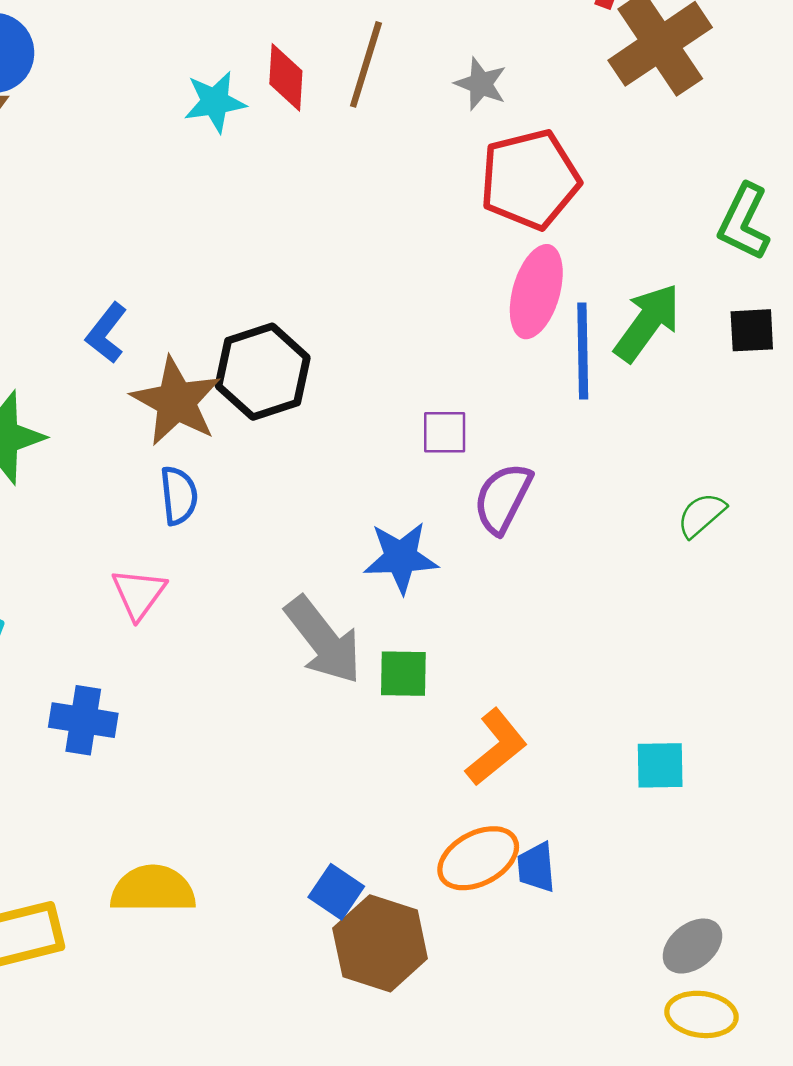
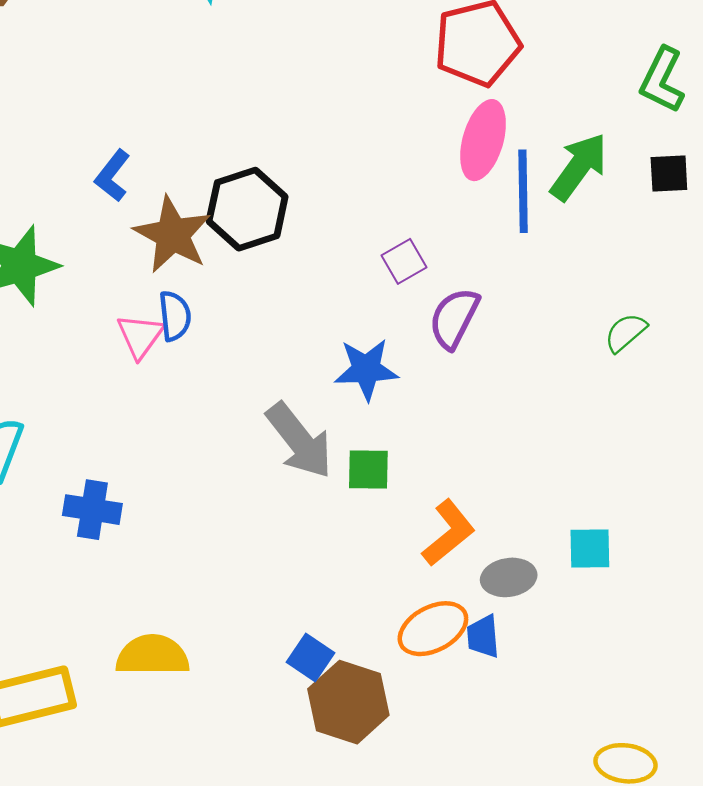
purple square: (445, 432) -> (404, 261), turned -30
pink triangle: (139, 594) -> (140, 336), moved
gray ellipse: (692, 946) -> (509, 577), moved, turned 30

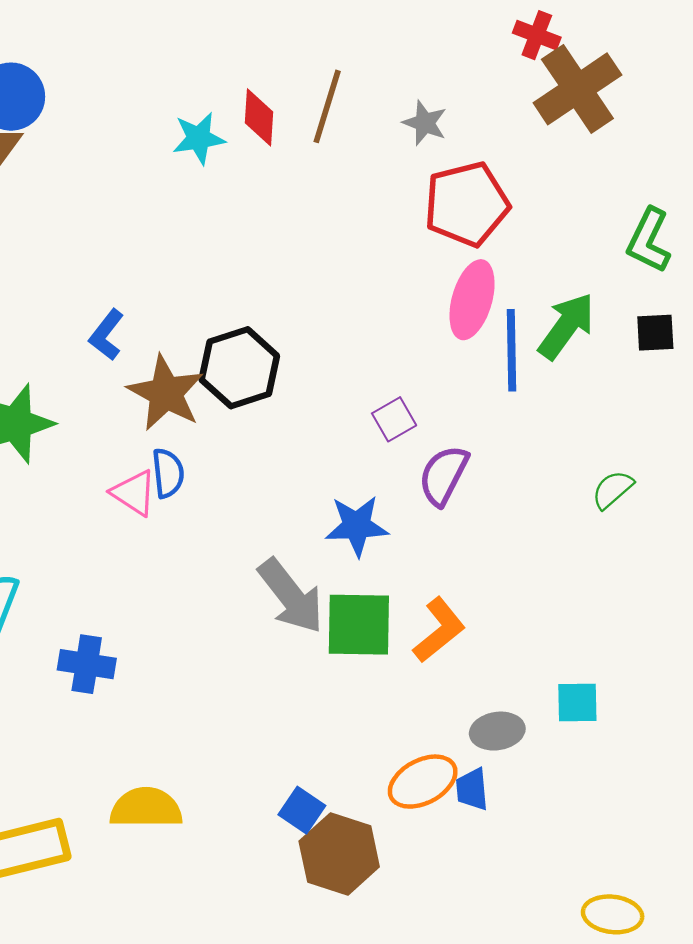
pink triangle: (140, 336) -> (134, 493), turned -33
green square: (368, 469) -> (359, 625), size x1.6
orange L-shape: (449, 533) -> (439, 630), moved

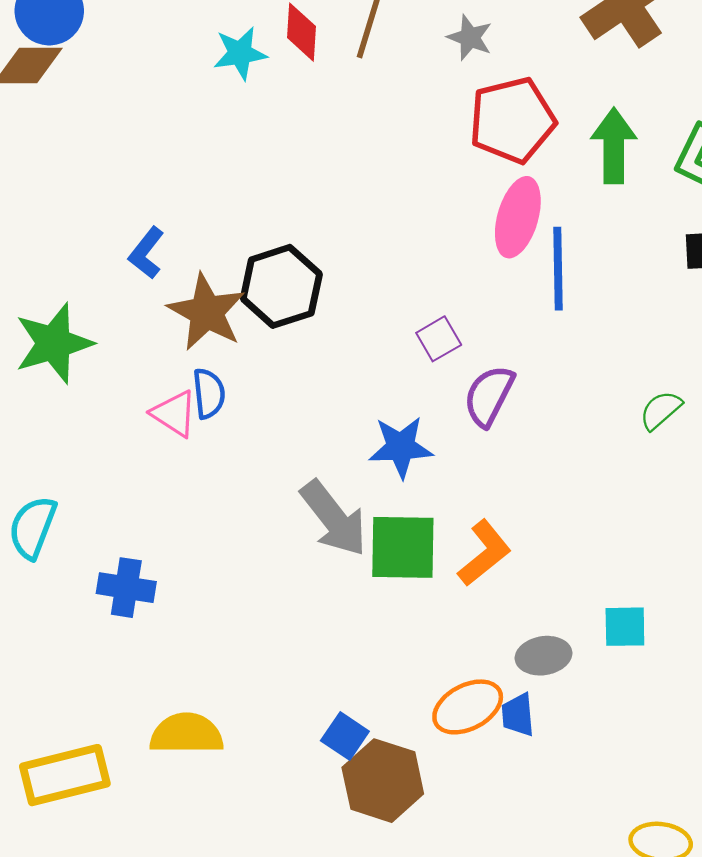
green arrow: (566, 326) -> (614, 146), moved, turned -36

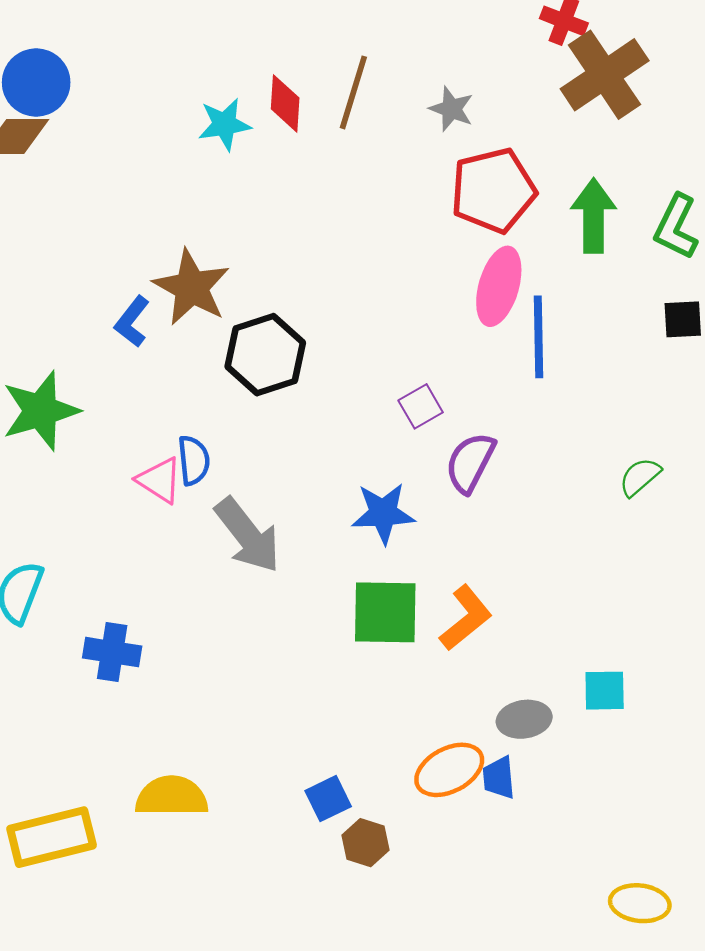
brown star: (207, 312) -> (191, 287), moved
gray arrow: (334, 518) -> (248, 535), moved
blue square: (345, 736) -> (328, 799), turned 30
brown hexagon: (383, 781) -> (365, 843), size x0.6

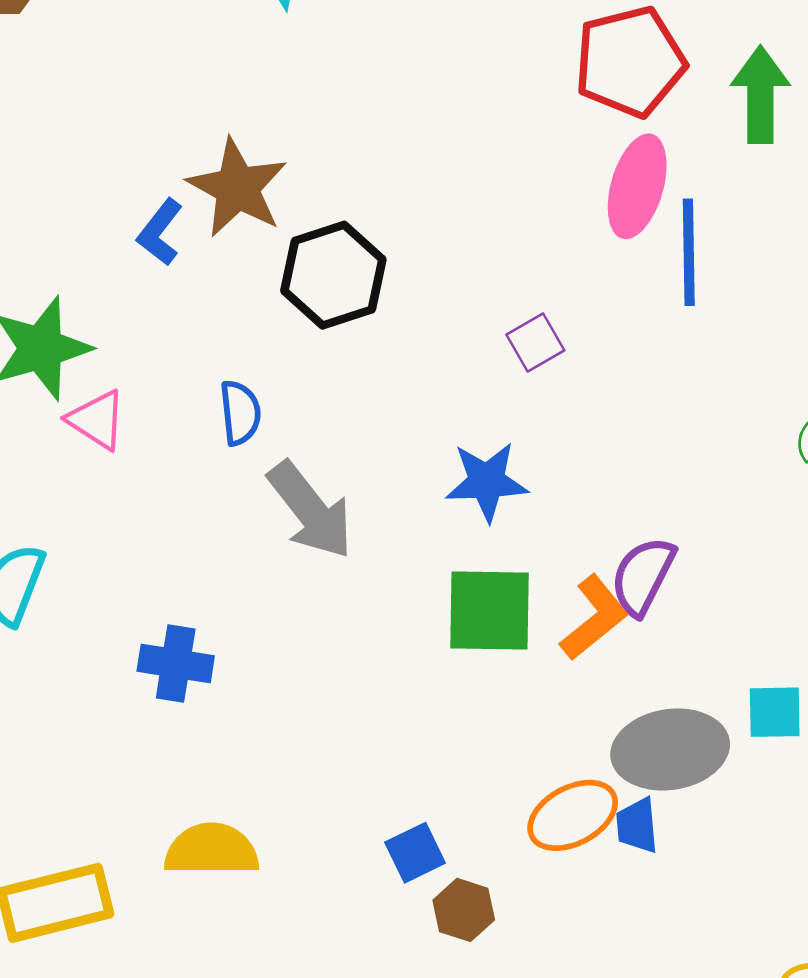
purple semicircle: (470, 463) -> (643, 576), moved
pink triangle: (159, 480) -> (97, 420), moved
blue cross: (112, 652) -> (176, 664), moved
gray ellipse: (524, 719) -> (670, 749), size x1.6

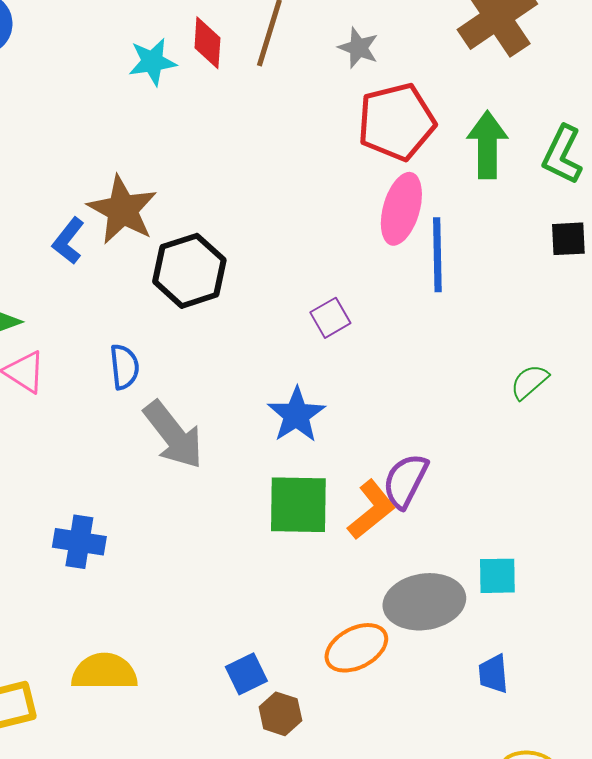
blue star: (487, 482) -> (296, 415), turned -30
blue trapezoid: (637, 825) -> (493, 674), moved

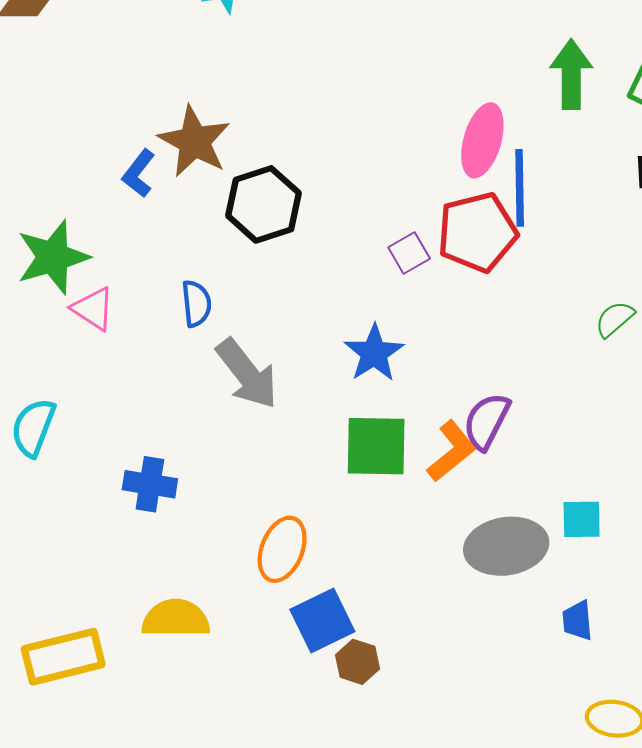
red pentagon: (396, 122) -> (477, 232), moved
orange ellipse: (356, 648) -> (282, 549), moved, turned -40
blue square: (246, 674) -> (322, 621), size x1.5

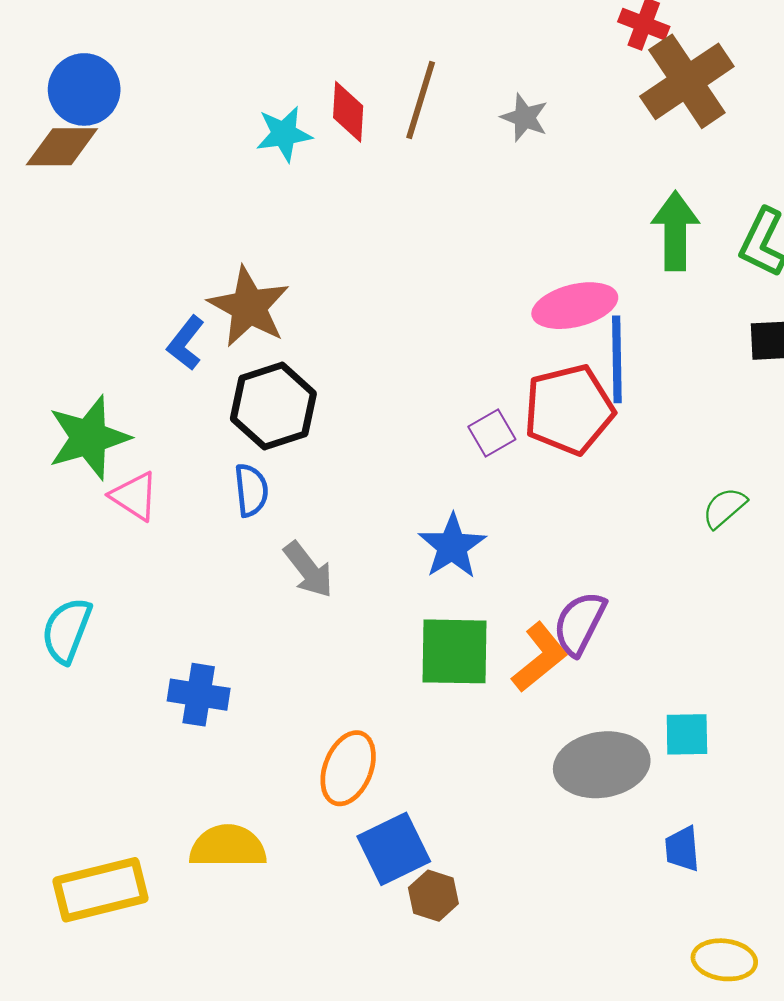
pink ellipse: (482, 140) -> (575, 306), turned 60
black hexagon: (264, 204) -> (273, 406), moved
gray arrow: (247, 374) -> (308, 570), size x0.7

